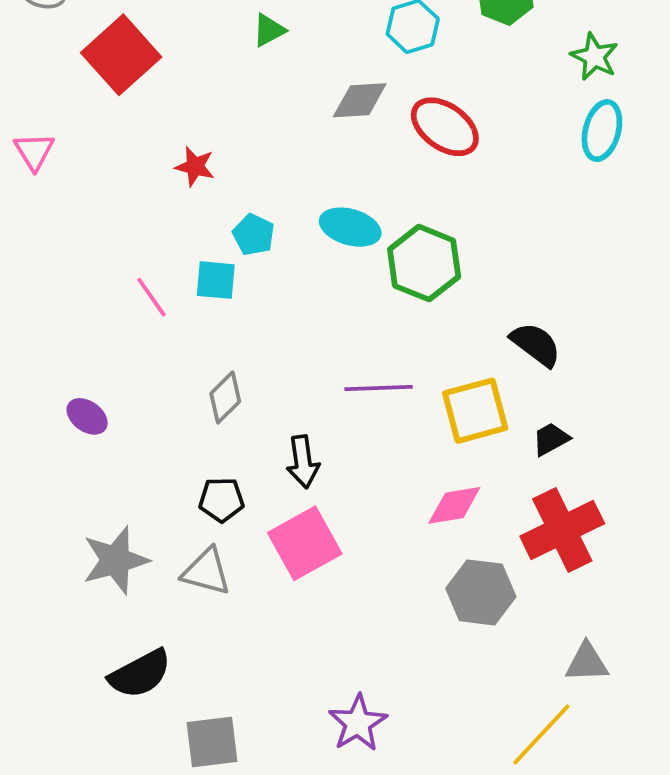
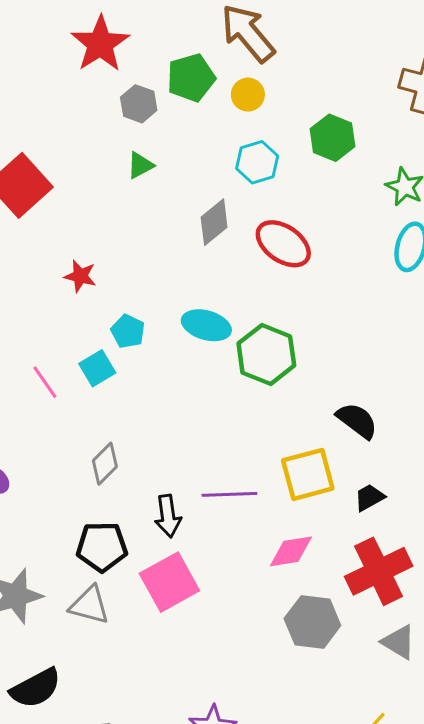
gray diamond: (360, 100) -> (214, 222), turned -36
cyan square: (216, 280) -> (97, 368), turned -36
purple line: (379, 388) -> (229, 494), moved
black pentagon: (221, 500) -> (102, 547), size x1.4
gray triangle: (587, 662) -> (399, 642), moved, turned 33

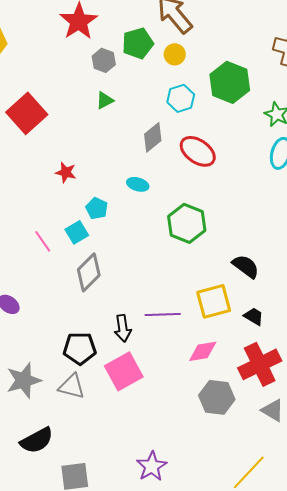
green hexagon: (332, 138) -> (230, 82), size x1.4
cyan ellipse: (206, 325) -> (138, 184), moved, size x0.7
gray diamond: (105, 464) -> (89, 272), moved, size x1.4
black trapezoid: (369, 497) -> (254, 316), turned 60

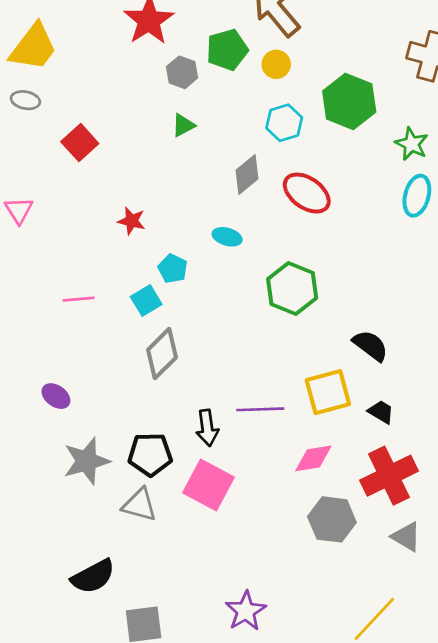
red square: (27, 113) -> (80, 143), size x0.7
pink line: (43, 241) -> (79, 299), moved, turned -60
pink square: (124, 371) -> (209, 485), turned -33
gray star: (24, 380) -> (86, 461), moved

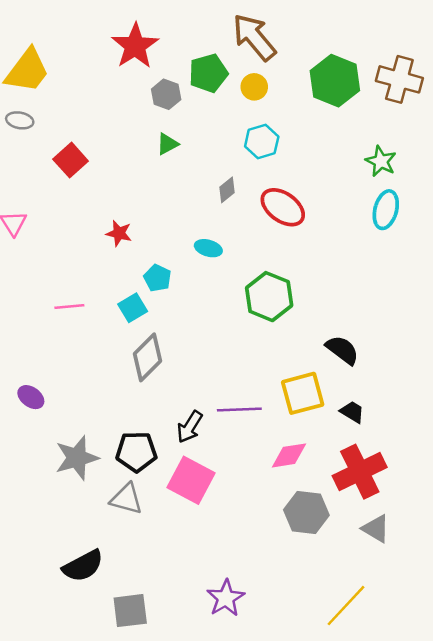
green hexagon: (349, 101) -> (335, 81), moved
gray diamond: (247, 174) -> (227, 190), size x0.7
purple ellipse: (56, 396) -> (31, 397), moved
black arrow: (207, 428) -> (190, 427), turned 40

